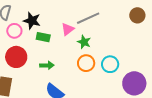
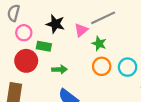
black star: (32, 21) -> (55, 24), moved
green rectangle: (43, 37) -> (44, 46), moved

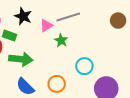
orange circle: (102, 66) -> (57, 84), moved
green arrow: (59, 69) -> (21, 59), size x1.6

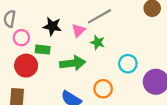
green arrow: (21, 59) -> (73, 63), moved

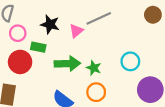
green star: (98, 42) -> (94, 68), moved
cyan circle: (128, 64) -> (130, 61), moved

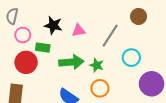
brown circle: (153, 15) -> (139, 16), moved
gray line: (99, 18) -> (110, 36), moved, turned -30
pink triangle: (76, 31) -> (79, 30), turned 32

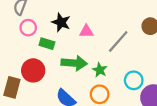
cyan circle: (131, 58) -> (134, 80), moved
red circle: (26, 62) -> (33, 70), moved

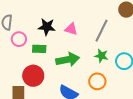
pink triangle: (86, 31) -> (71, 29), turned 32
green star: (100, 70) -> (101, 56), moved

